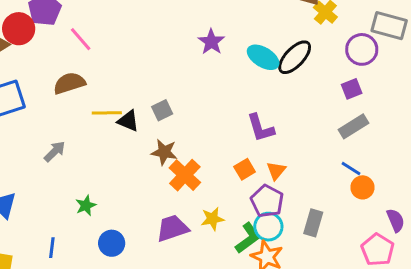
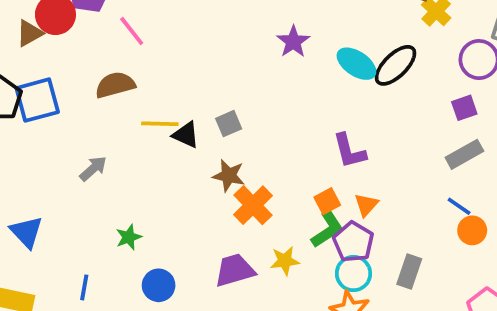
green L-shape: (248, 238) -> (327, 229), moved

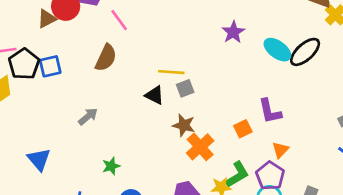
brown semicircle: (115, 85) -> (106, 58), turned 128
blue square: (37, 100) -> (50, 66), size x0.7
yellow line: (160, 124) -> (171, 72), moved
orange square: (327, 201) -> (243, 129), moved
green L-shape: (327, 229) -> (237, 175), moved

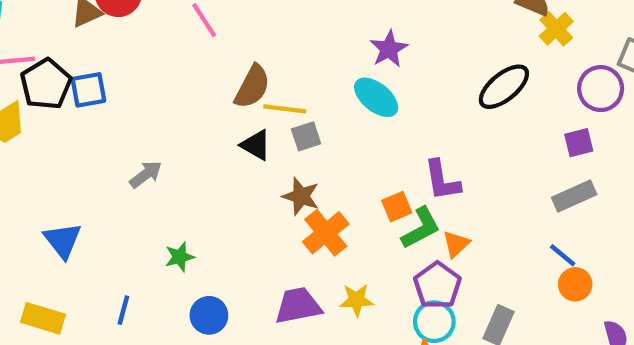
cyan ellipse: (277, 50) -> (376, 97), moved
brown semicircle: (106, 58) -> (252, 87), moved
green L-shape: (237, 175) -> (421, 228), moved

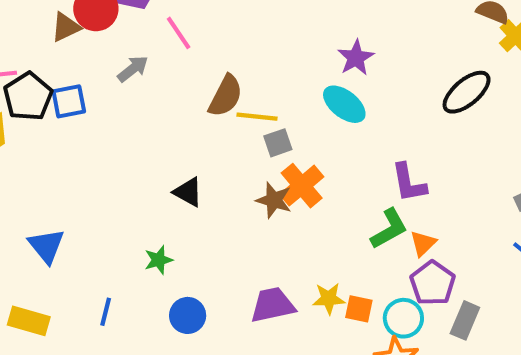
black triangle: (256, 145) -> (188, 192), moved
gray arrow: (146, 174) -> (133, 69), moved
orange square: (397, 207) -> (359, 309), moved, turned 36
orange cross: (326, 233) -> (302, 186), moved
purple pentagon: (437, 285) -> (433, 283), moved

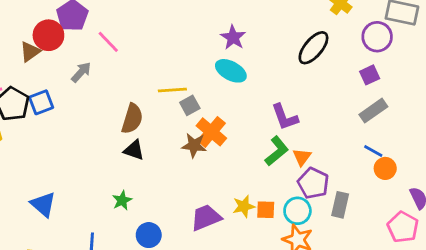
brown semicircle: (226, 96) -> (132, 119), moved

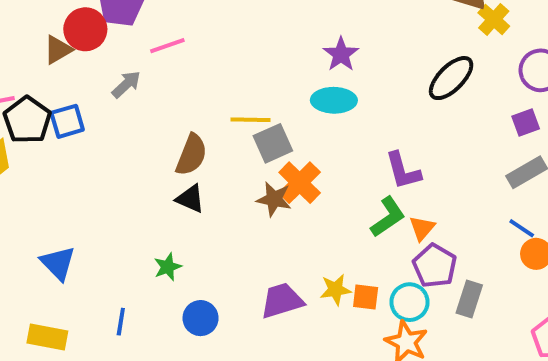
pink line: (108, 42) -> (167, 46), turned -70
cyan ellipse: (231, 71) -> (334, 100), turned -32
gray square: (190, 105) -> (273, 143), size x1.4

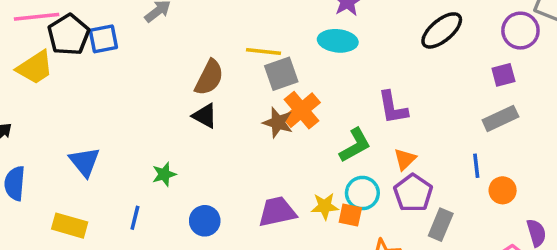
green L-shape: (388, 217) -> (355, 145), moved
blue line: (522, 228) -> (476, 166), moved, turned 45
green star: (168, 267) -> (164, 174), moved
cyan circle: (410, 302) -> (362, 193), moved

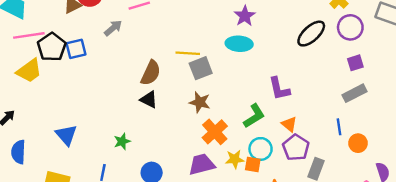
purple circle: (520, 31) -> (350, 27), moved
orange cross: (302, 110) -> (215, 132), moved
orange triangle: (405, 159) -> (289, 124), turned -35

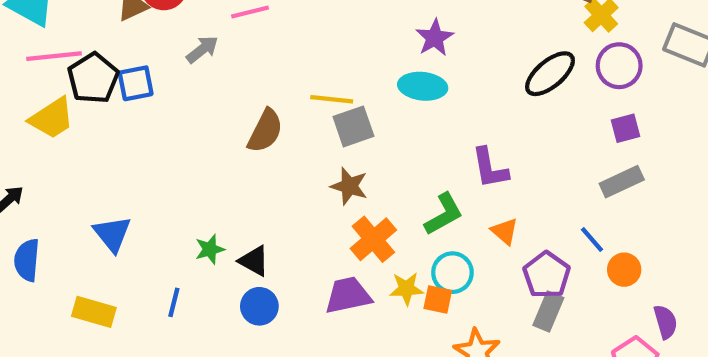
black triangle: (149, 100) -> (254, 261), moved
blue line: (339, 127) -> (592, 240), turned -35
purple pentagon: (296, 147) -> (547, 275), moved

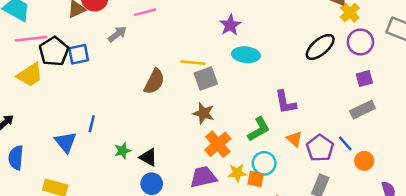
purple star: (435, 38) -> (230, 25), moved
purple pentagon: (547, 275) -> (320, 148), moved
blue line: (174, 302) -> (92, 124), moved

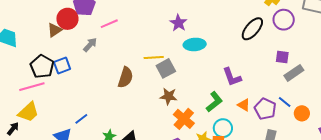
pink line: (31, 39) -> (32, 87), moved
yellow trapezoid: (30, 75) -> (28, 112), moved
purple square: (364, 78) -> (282, 57), moved, turned 32
blue line: (92, 124) -> (81, 119), turned 48

